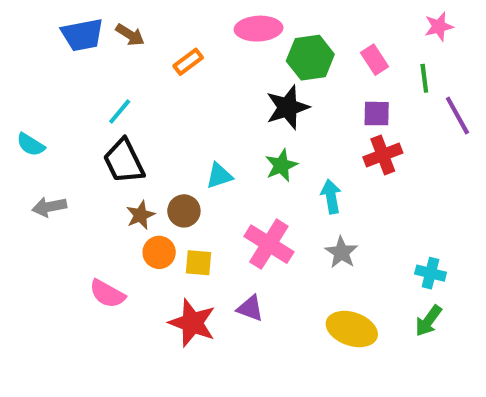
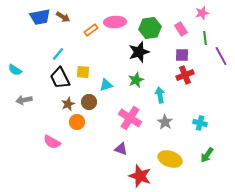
pink star: (439, 27) -> (202, 13), moved
pink ellipse: (259, 29) -> (115, 22), moved
yellow square: (198, 263) -> (83, 72), moved
cyan cross: (431, 273) -> (200, 123), moved
red star: (192, 323) -> (140, 176), moved

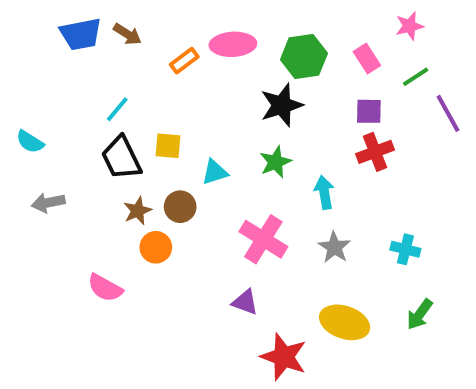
green line: (205, 38) -> (416, 77), turned 64

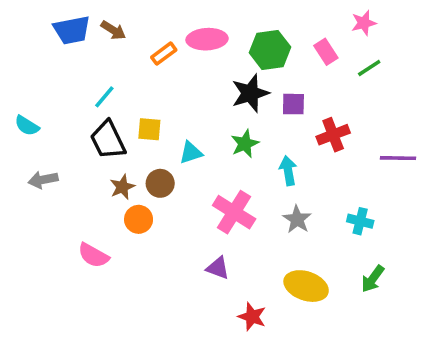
purple square: (369, 111) -> (293, 104), moved
purple line: (448, 113) -> (398, 158), moved, turned -60
red star: (284, 357) -> (252, 317), size x0.7

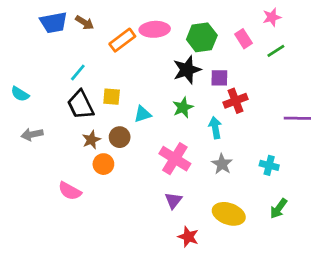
orange rectangle: (164, 54) -> (122, 40), size x1.4
red cross: (333, 135) -> (235, 101), moved
purple triangle: (218, 268) -> (173, 200), moved, turned 48

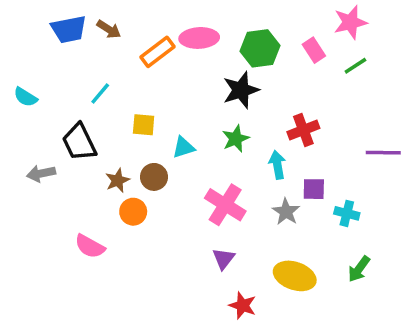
pink star: (272, 17) -> (350, 22), size x1.4
purple square: (219, 78) -> (314, 189), moved
cyan semicircle: (20, 94) -> (25, 97), moved
black trapezoid: (81, 105) -> (79, 142), moved

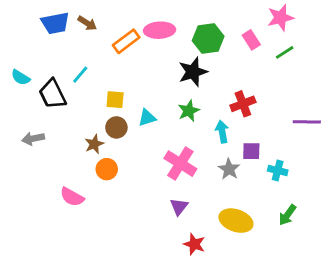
black trapezoid: (79, 142) -> (53, 94), moved
brown circle: (154, 177) -> (116, 127), moved

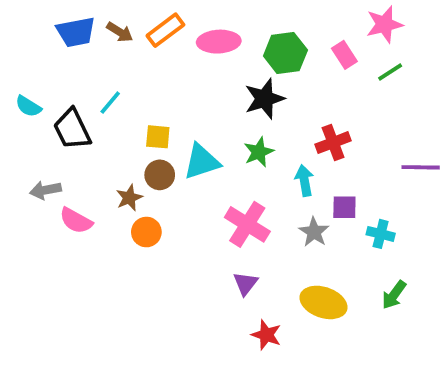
orange rectangle: (126, 41) -> (165, 30), moved
cyan triangle: (147, 118) -> (202, 162), size x1.5
pink semicircle: (72, 197) -> (76, 221), moved

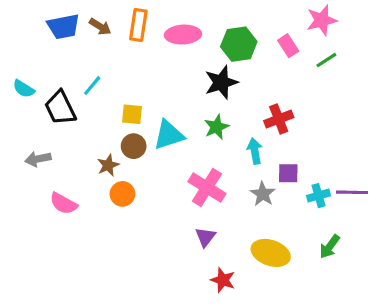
orange rectangle: (165, 30) -> (138, 25), turned -44
purple line: (421, 167) -> (352, 192), moved
pink semicircle: (76, 221) -> (63, 204), moved
cyan cross: (381, 234) -> (318, 196), turned -30

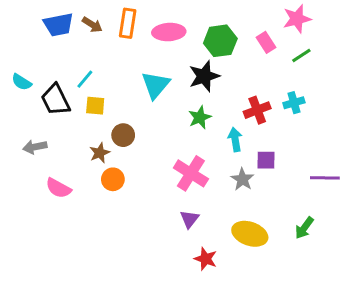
yellow square: (132, 114) -> (95, 106), moved
cyan triangle: (169, 135) -> (156, 85), moved, turned -32
cyan cross: (318, 196) -> (294, 103), moved

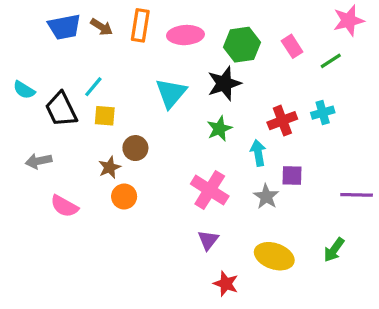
pink star: (297, 19) -> (349, 20), moved

